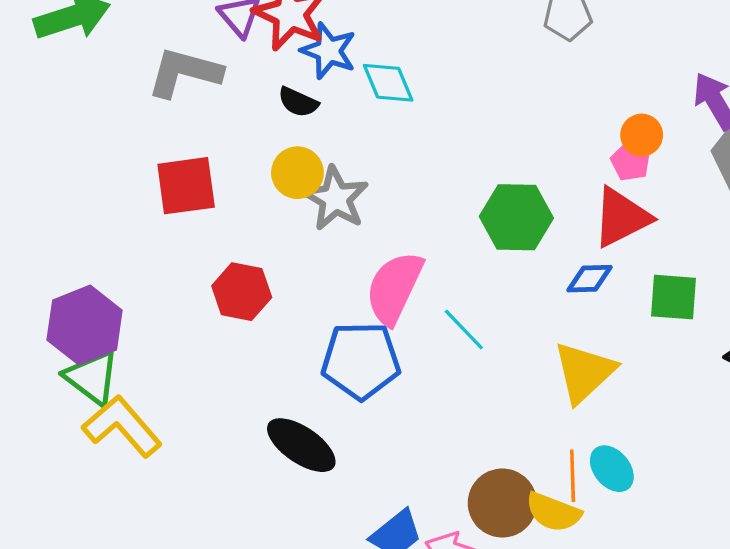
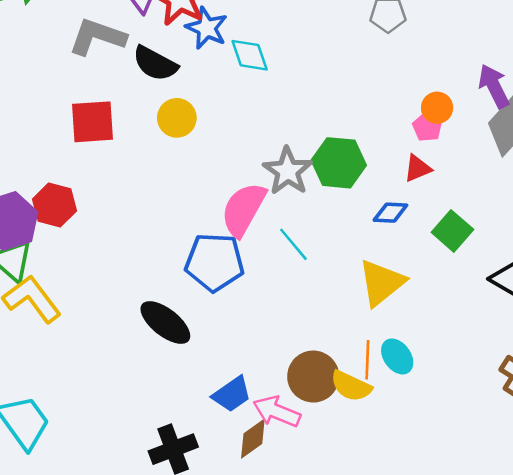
black semicircle: (298, 102) -> (155, 63), moved, size x1.5
gray star: (336, 198) -> (288, 171), moved
red triangle: (621, 217) -> (418, 168), size x0.6
red hexagon: (242, 292) -> (54, 205), moved
green square: (673, 297) -> (452, 231), turned 33

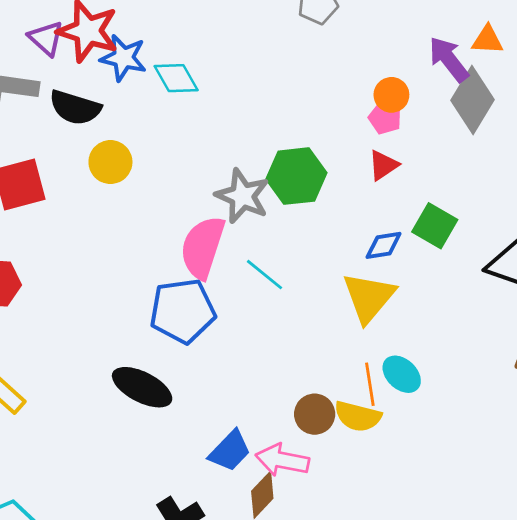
blue diamond: (390, 213) -> (384, 245), moved
brown circle: (313, 377) -> (315, 414), size x0.7

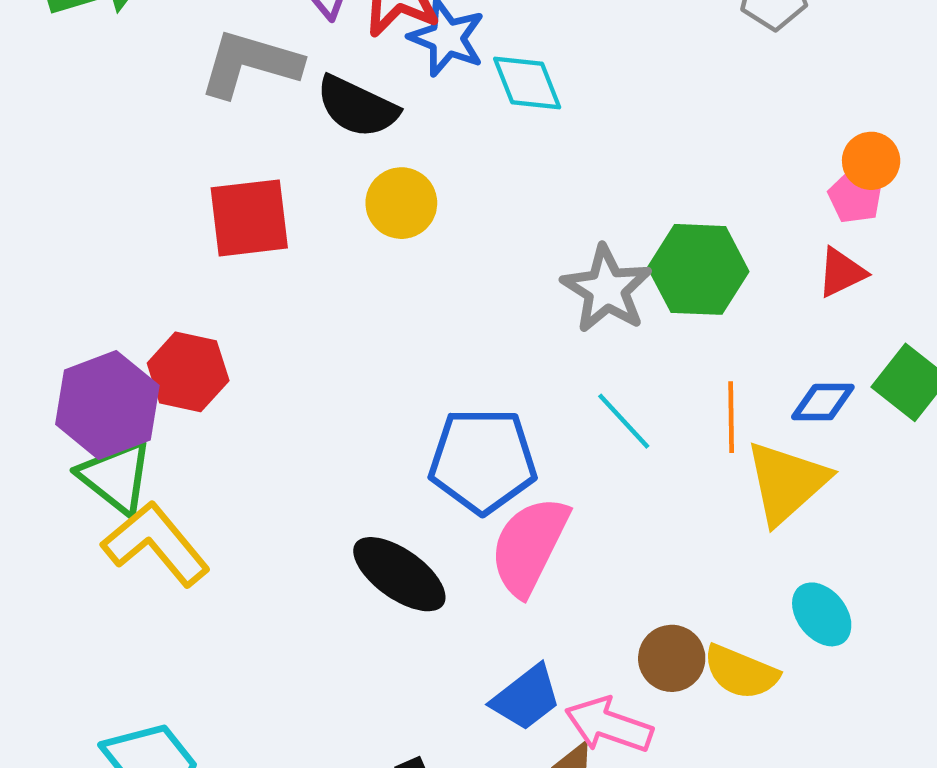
pink semicircle: (203, 247) -> (529, 546), moved
orange line: (370, 384) -> (731, 417), moved

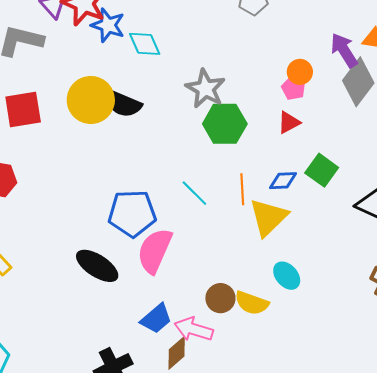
black semicircle: (357, 107) -> (123, 104), moved
yellow circle: (401, 203) -> (91, 100), size x1.5
gray star: (607, 289) -> (205, 89), moved

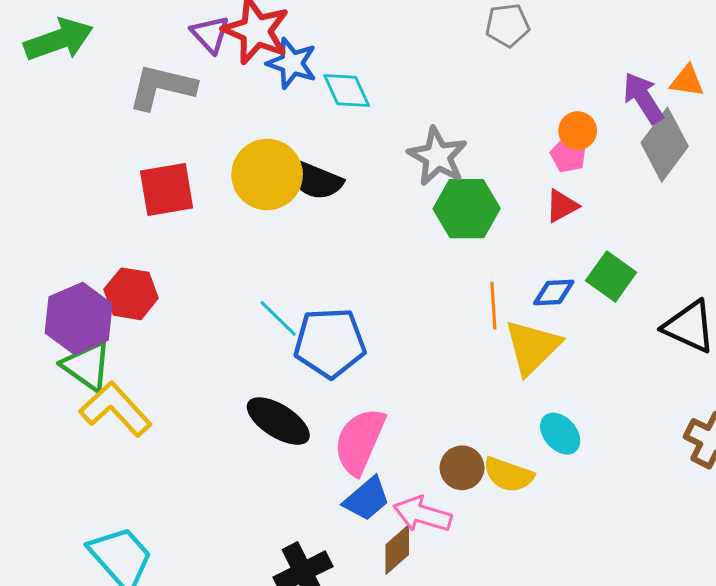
cyan line: (194, 193) -> (278, 318), moved
pink semicircle: (155, 251) -> (360, 441), moved

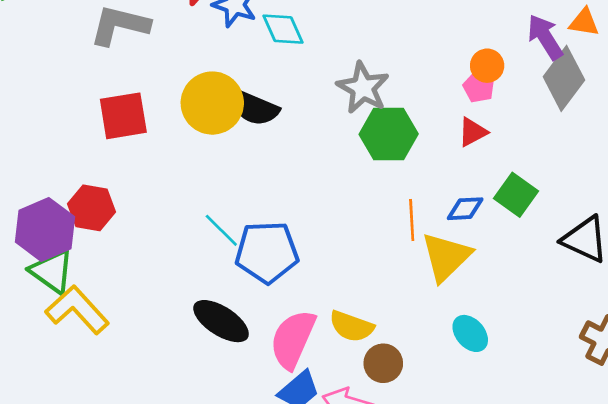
yellow semicircle: (508, 475) -> (352, 326), moved

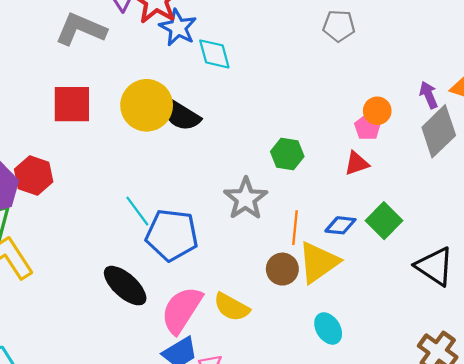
purple arrow: (545, 37) -> (429, 95), size x0.7
gray star: (363, 88) -> (246, 199), moved
green hexagon: (389, 134) -> (287, 154), size x0.7
brown circle: (383, 363) -> (282, 269), moved

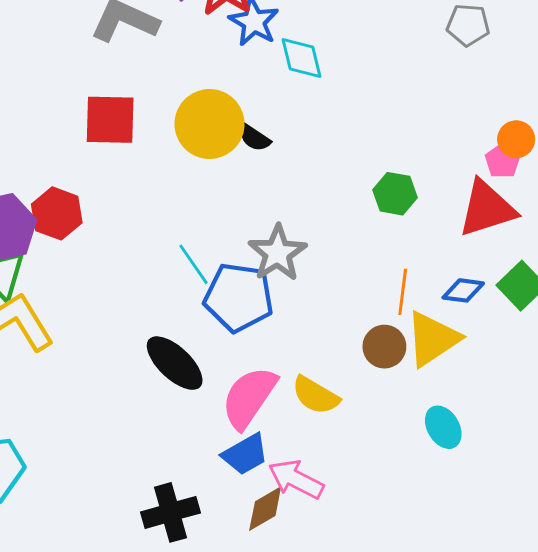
black semicircle: (181, 115) -> (255, 138), size x0.6
red triangle: (357, 163) -> (487, 209), size x1.8
gray star: (246, 199) -> (277, 253), moved

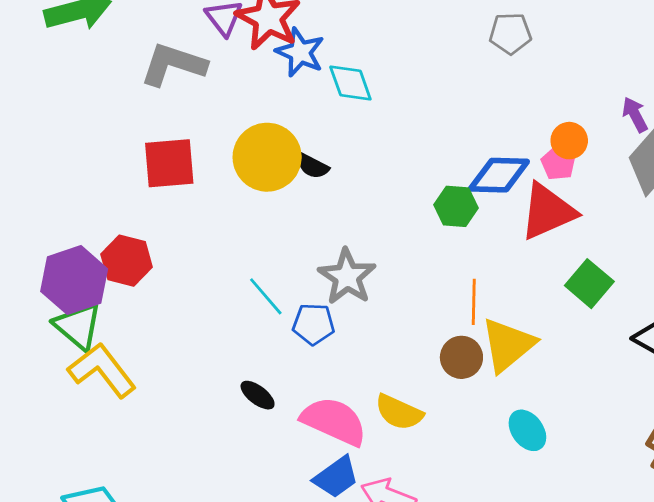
blue diamond: (463, 290) -> (499, 175), moved, size x1.5
blue pentagon: (239, 297) -> (314, 324), size x0.6
black ellipse: (175, 363) -> (258, 395), size x0.6
pink semicircle: (249, 397) -> (334, 421), turned 86

